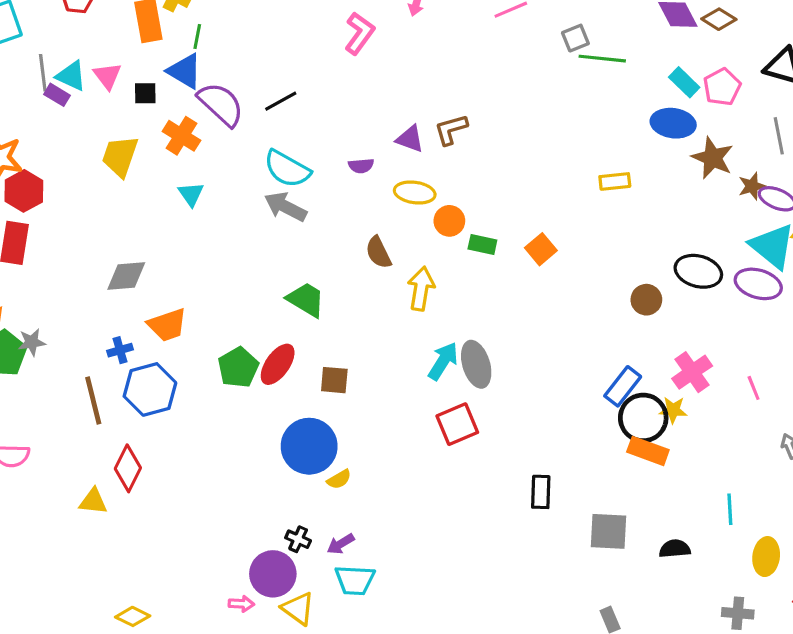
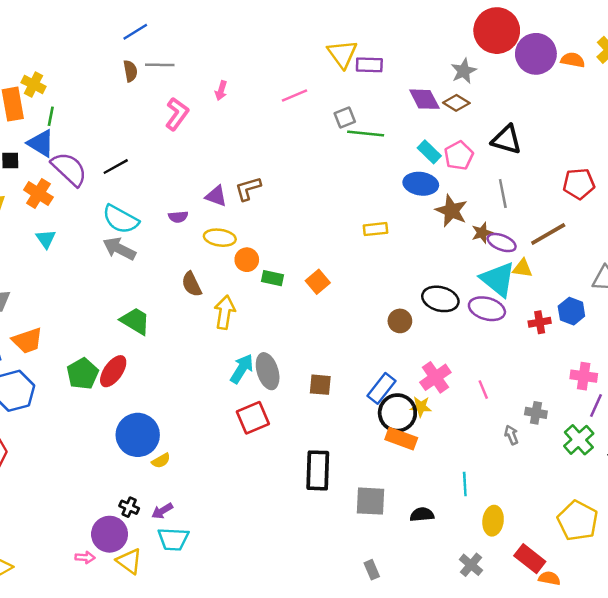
brown square: (334, 380) -> (320, 385), moved
black rectangle: (541, 492) -> (318, 470), size x1.5
gray cross: (738, 613) -> (471, 565), turned 35

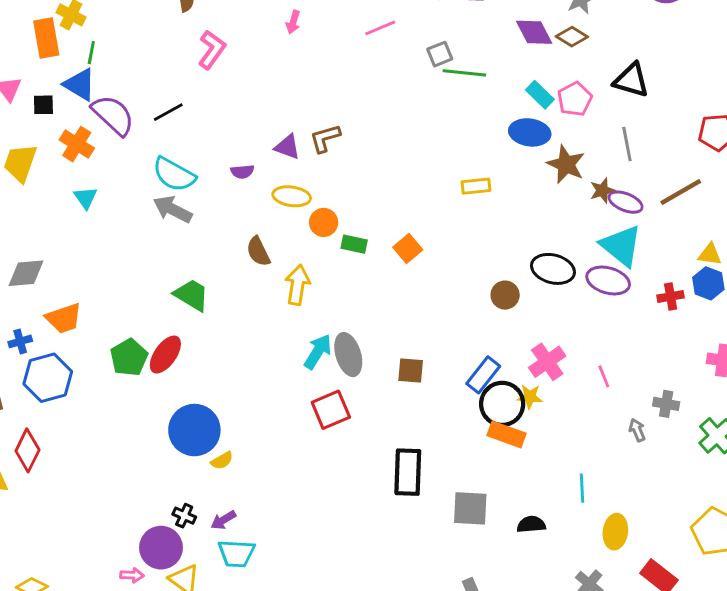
pink L-shape: (177, 114) -> (212, 50), moved
yellow triangle: (522, 268) -> (710, 254), moved

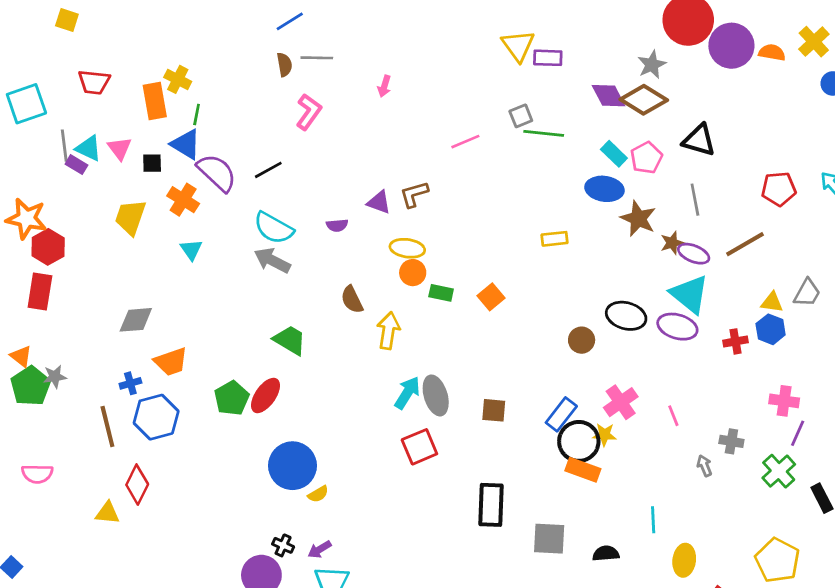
pink line: (380, 28) -> (465, 142), moved
brown diamond: (572, 37) -> (644, 100), size x1.6
yellow ellipse: (292, 196) -> (407, 248), moved

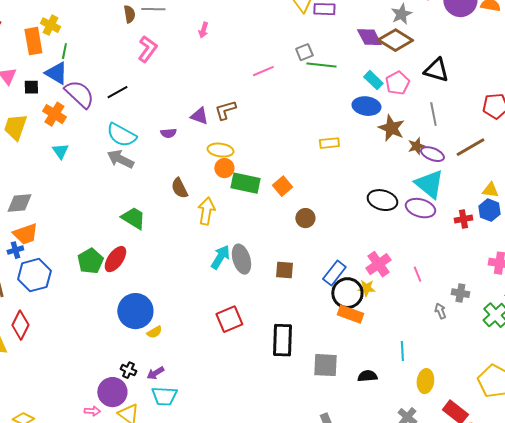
green rectangle: (441, 293) -> (245, 183), size x1.6
brown circle: (582, 340) -> (305, 218), moved
orange trapezoid: (171, 362) -> (25, 234), moved
red square: (419, 447) -> (229, 319), moved

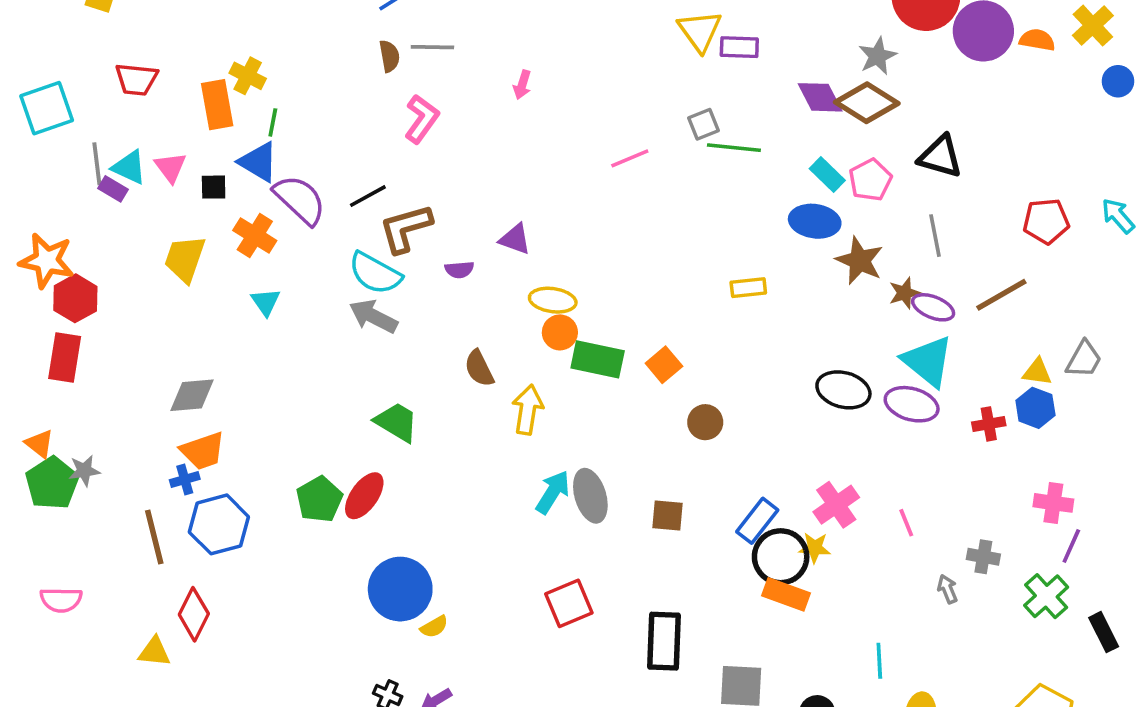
brown L-shape: (225, 110) -> (406, 228), moved, size x1.4

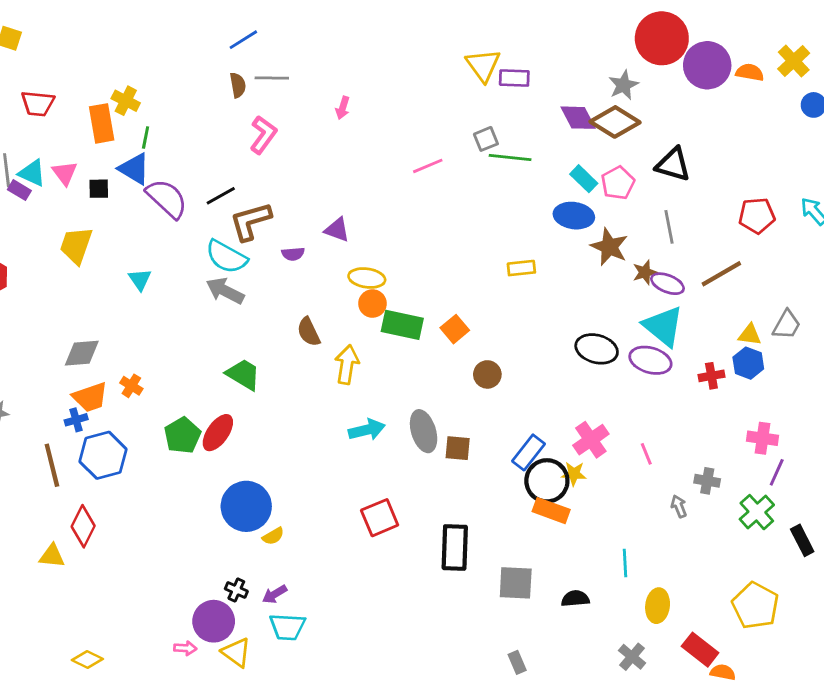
orange cross: (255, 236) -> (131, 386), moved, size x0.7
cyan arrow: (553, 492) -> (367, 430), turned 44
gray ellipse: (590, 496) -> (424, 431), moved

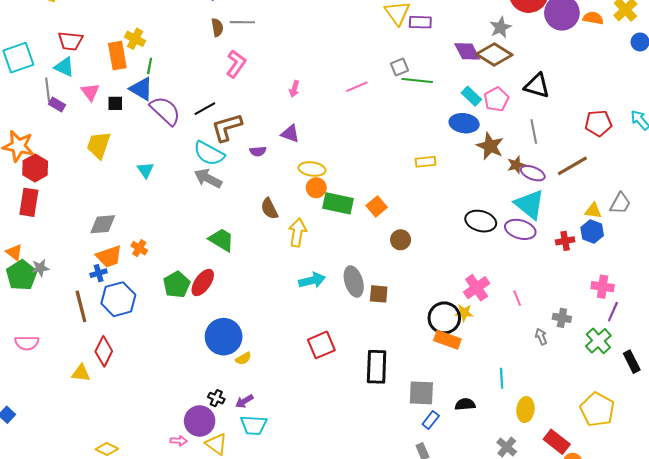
pink arrow: (343, 108) -> (294, 89), moved
cyan triangle: (32, 173) -> (64, 67), moved
blue rectangle: (528, 452) -> (431, 420), moved, size x0.7

